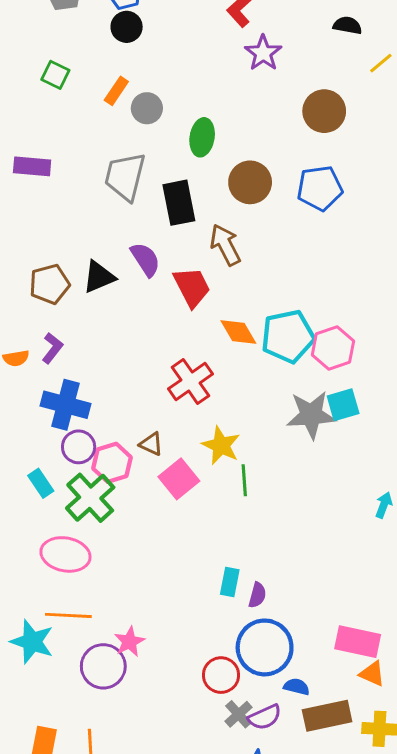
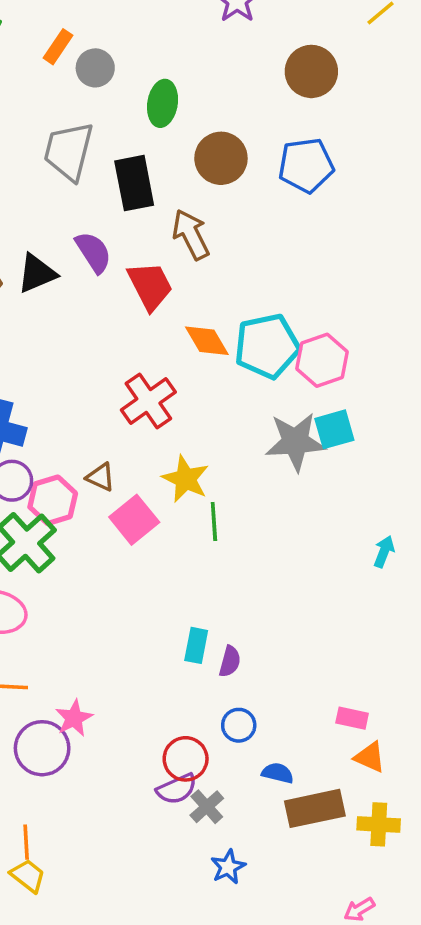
pink rectangle: (358, 642) -> (352, 718), size x0.6
blue circle: (265, 647) -> (239, 725), size x0.5
purple semicircle: (265, 717) -> (177, 789), moved

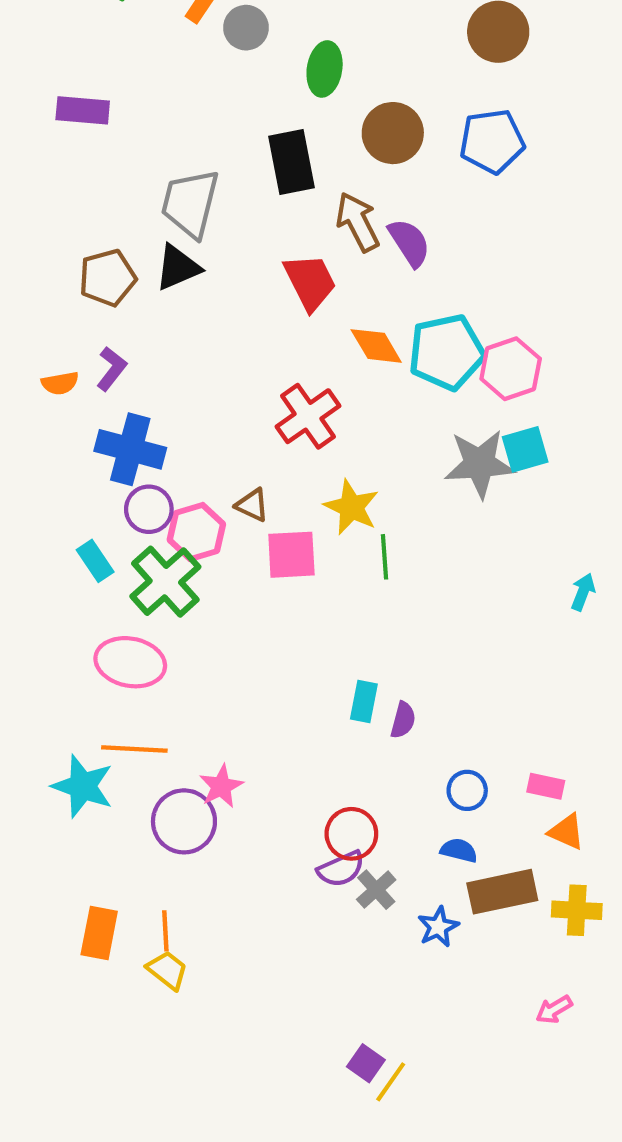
gray trapezoid: (69, 151) -> (190, 203), moved
purple semicircle: (93, 252) -> (409, 243), moved
pink square: (134, 520) -> (291, 555), turned 36
blue circle: (239, 725) -> (467, 790), moved
blue star: (228, 867) -> (438, 927), moved

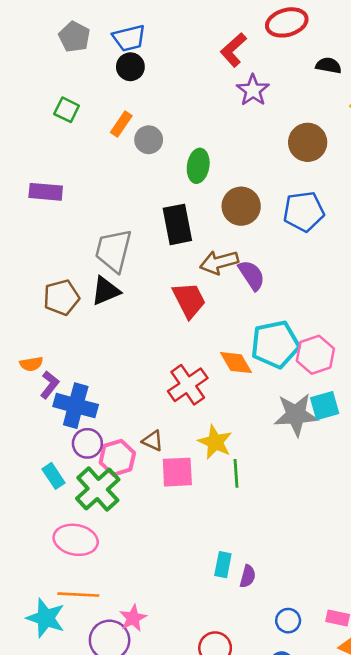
brown arrow: (358, 222) -> (219, 262), turned -78
orange diamond: (376, 346) -> (236, 363), moved
purple L-shape: (112, 369) -> (50, 385), moved

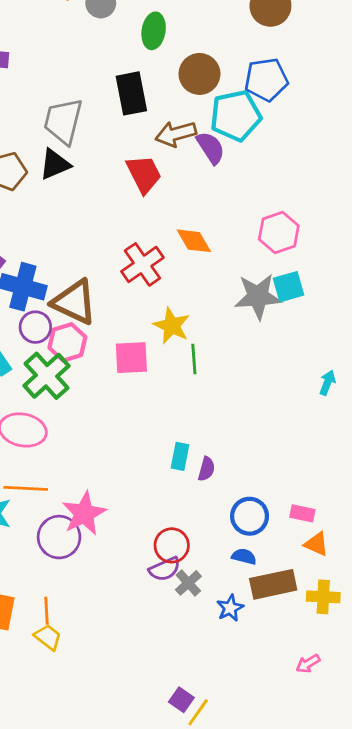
cyan pentagon: (275, 344) -> (236, 116), moved
brown triangle: (153, 441) -> (74, 302), moved, size x2.0
pink star: (133, 618) -> (84, 513), size x1.5
blue circle: (288, 621) -> (250, 516), size x1.4

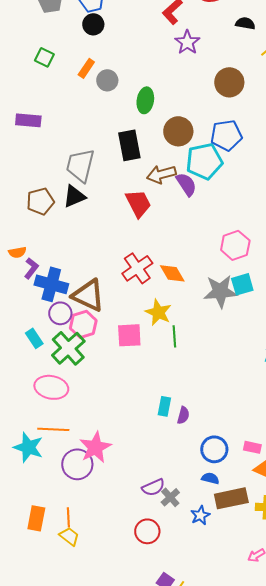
orange diamond: (194, 241) -> (172, 273), moved
red circle: (172, 545) -> (147, 531), moved

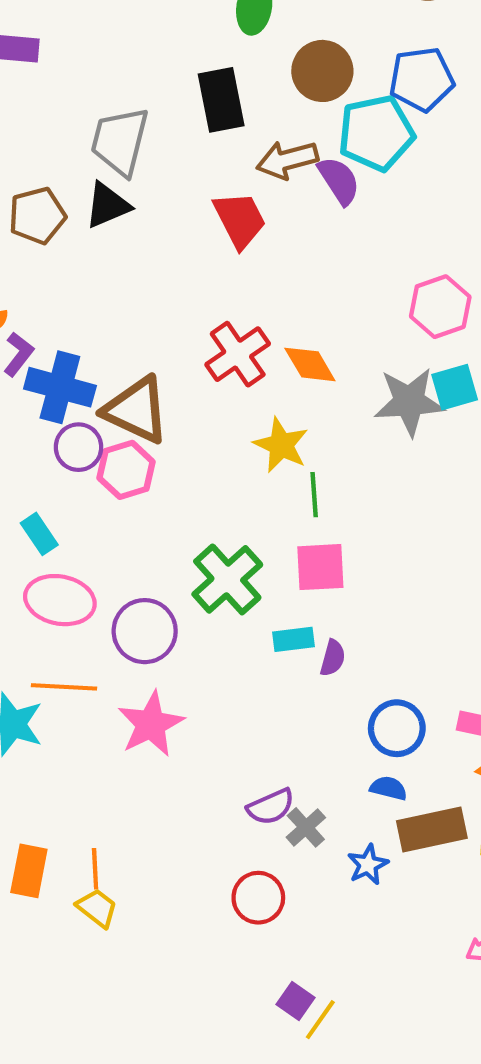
pink square: (129, 335) -> (320, 567), moved
cyan rectangle: (34, 338) -> (39, 534), moved
green cross: (68, 348) -> (227, 579), moved
cyan rectangle: (164, 406) -> (293, 639), turned 72
purple circle: (77, 464) -> (145, 631), moved

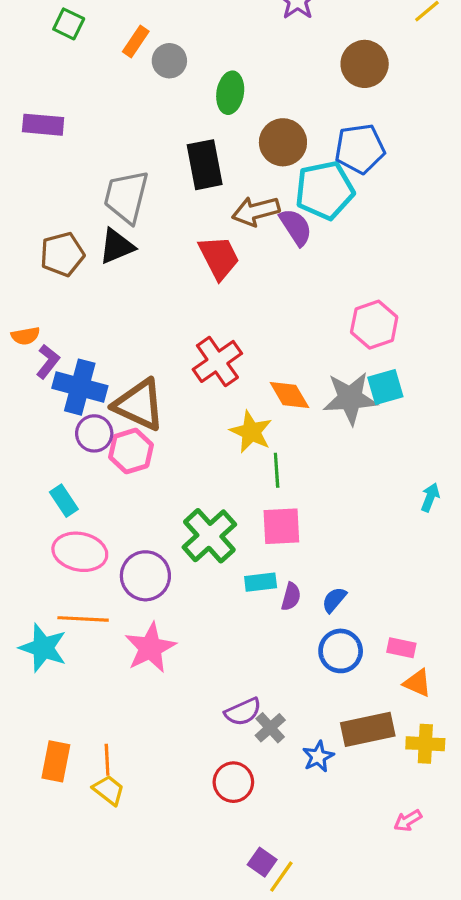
orange diamond: (310, 364) -> (289, 395), moved
blue semicircle: (389, 788) -> (334, 600), moved, turned -64

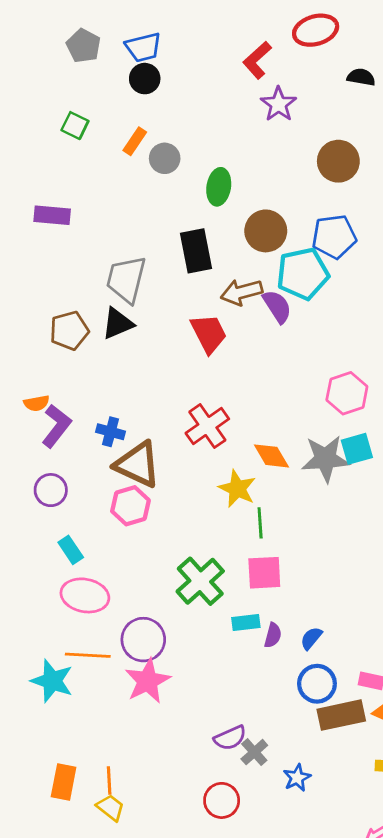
purple L-shape: (48, 361) -> (56, 426), size x1.4
blue cross: (80, 387) -> (111, 432), moved, size x0.6
purple circle: (94, 433) -> (51, 490), moved
purple circle: (145, 576) -> (143, 640), moved
brown rectangle: (368, 729) -> (341, 715), moved

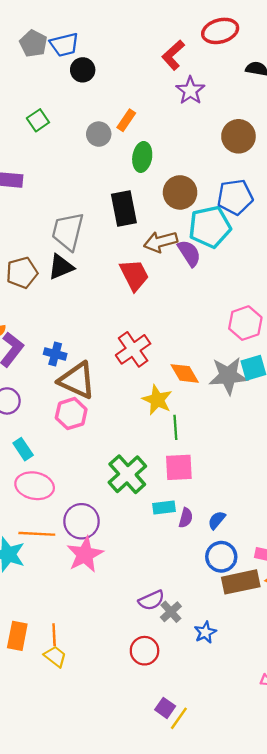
blue trapezoid: (143, 47) -> (64, 45), moved
green square: (75, 126) -> (38, 120), moved, turned 30
orange rectangle: (135, 141) -> (126, 120), moved

